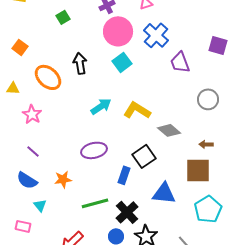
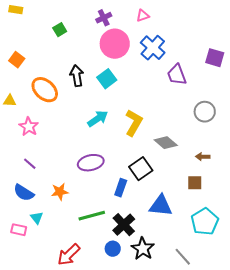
cyan square: (122, 62) -> (107, 79), moved
yellow L-shape: (137, 110) -> (134, 123), turned 88
brown square: (198, 170) -> (195, 183), size x0.6
pink rectangle: (23, 226) -> (19, 230), moved

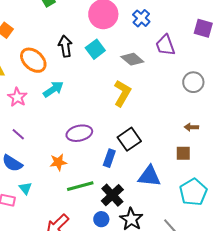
blue cross: (153, 48) -> (141, 18), size x0.7
cyan arrow: (98, 119) -> (53, 89), moved
gray diamond: (166, 143) -> (132, 59), moved
orange star: (60, 192) -> (58, 162), moved

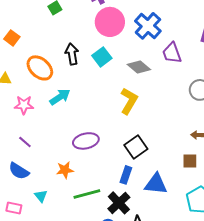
blue cross: (141, 18) -> (148, 26), size x1.5
pink star: (17, 97) -> (24, 105), turned -30
blue rectangle: (109, 158) -> (126, 175), moved
cyan triangle: (25, 188) -> (41, 196), moved

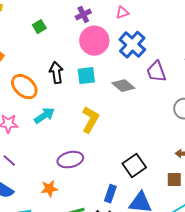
cyan square: (102, 57) -> (86, 76), turned 30
yellow L-shape: (129, 101) -> (90, 120), moved
black square: (136, 147) -> (134, 166), moved

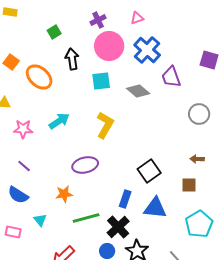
black arrow: (56, 73) -> (72, 59), moved
orange ellipse: (24, 87) -> (39, 77), moved

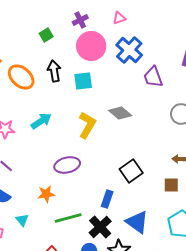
green square: (54, 32) -> (46, 35), moved
black arrow: (72, 59) -> (54, 71), moved
gray diamond: (138, 91) -> (120, 113), moved
blue triangle: (155, 208) -> (137, 222), moved, turned 30

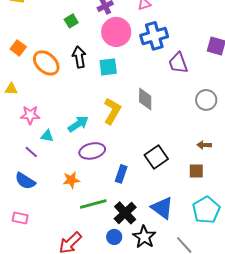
blue cross: (129, 50) -> (154, 36), turned 32
gray diamond: (120, 113) -> (145, 99), turned 50
cyan arrow: (41, 121) -> (78, 124), moved
blue rectangle: (107, 199) -> (121, 174), moved
cyan triangle: (22, 220) -> (47, 136), moved, turned -40

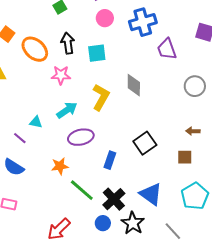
pink circle: (116, 32) -> (105, 18), size x0.6
pink star: (30, 115) -> (61, 75), moved
green line: (93, 204) -> (82, 190), turned 56

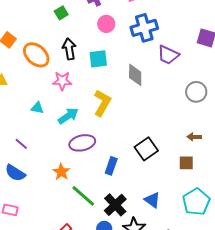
purple trapezoid: (167, 49) -> (168, 55), turned -45
gray diamond: (134, 85) -> (135, 75), moved
cyan triangle: (36, 122) -> (37, 108), moved
orange star: (60, 166) -> (61, 172), turned -30
blue triangle: (151, 194) -> (152, 200), size x0.7

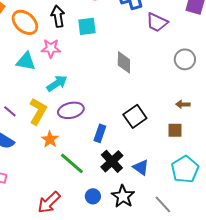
gray diamond: (135, 75) -> (124, 62), moved
yellow L-shape: (102, 103) -> (38, 111), moved
cyan triangle: (37, 108) -> (26, 61), moved, size x1.5
black cross: (115, 205) -> (112, 161), moved

